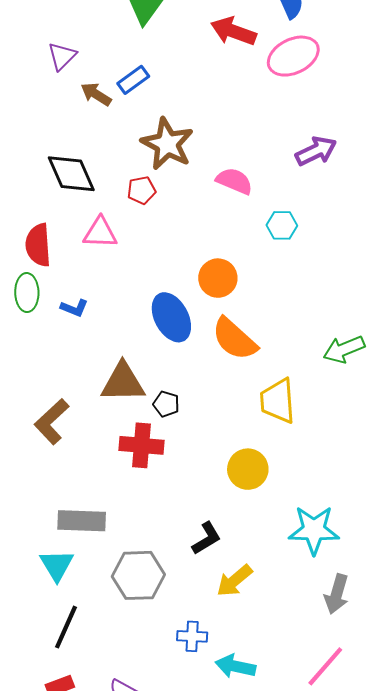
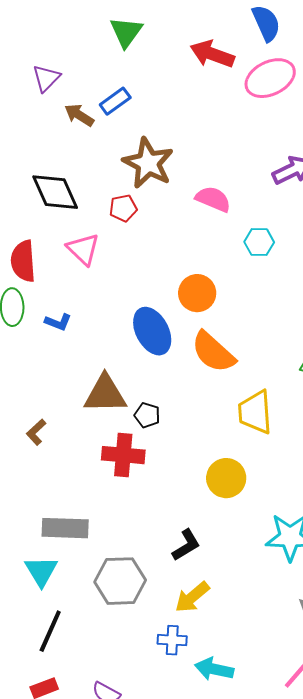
pink triangle: (100, 233) -> (83, 249), turned 42
brown L-shape: (52, 422) -> (36, 432), size x0.6
yellow arrow: (234, 581) -> (192, 597), moved

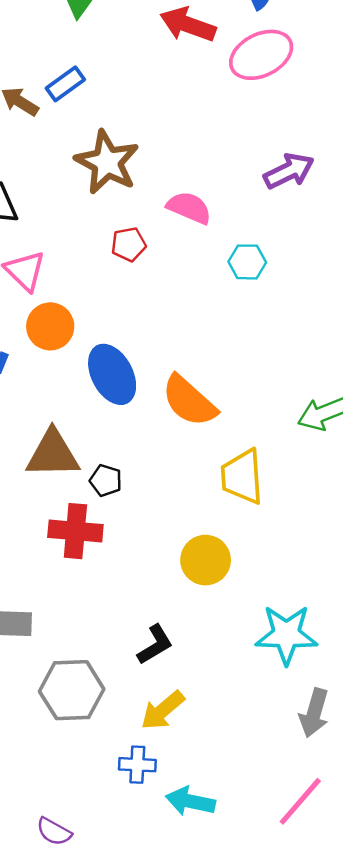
red pentagon: (123, 208) -> (129, 244), moved
orange circle: (197, 293) -> (50, 326), moved

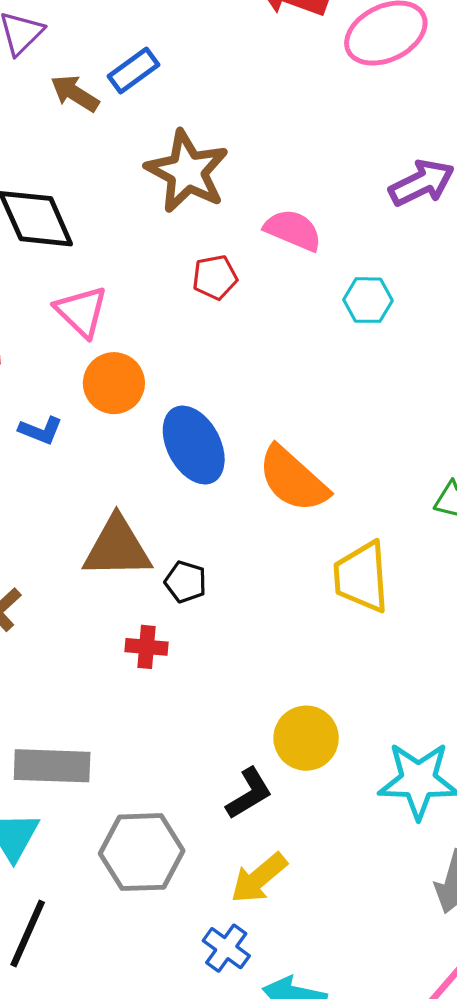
red cross: (75, 531) -> (146, 647), size x0.6
yellow circle: (206, 560) -> (306, 738), moved
blue cross: (137, 765) -> (226, 948), turned 33

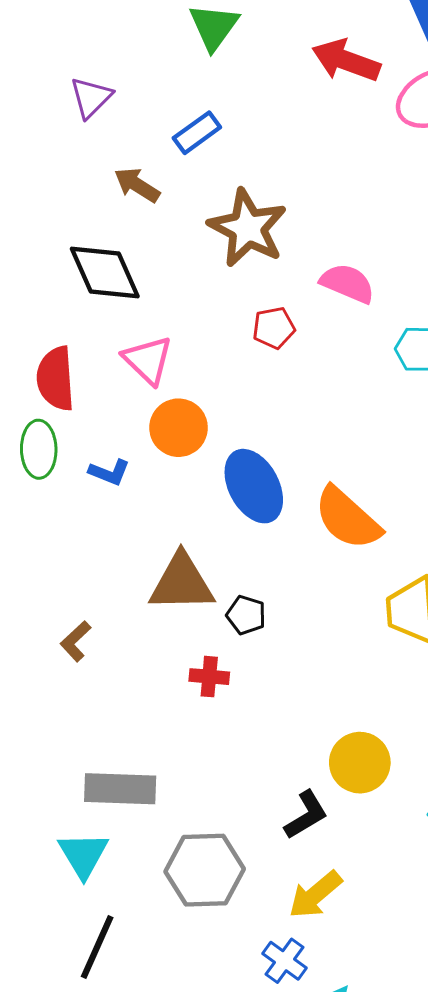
brown arrow: (75, 93) -> (137, 185), moved

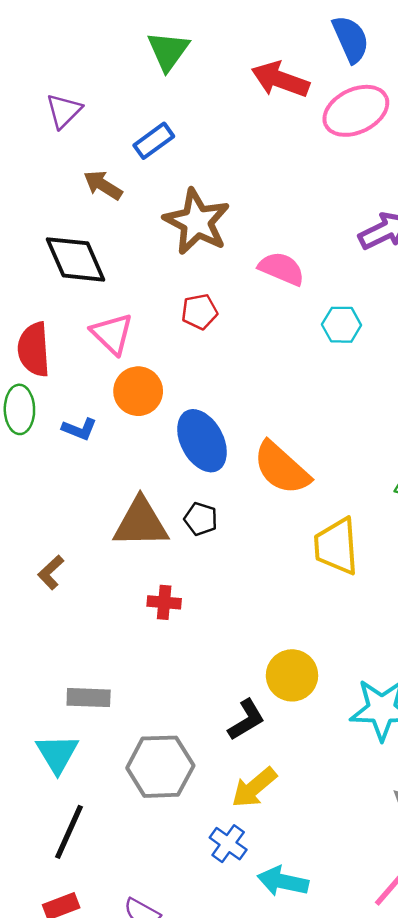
red pentagon: (274, 328) -> (199, 312), moved
black pentagon: (246, 615) -> (201, 519), moved
gray rectangle: (120, 789) -> (89, 698), size x0.7

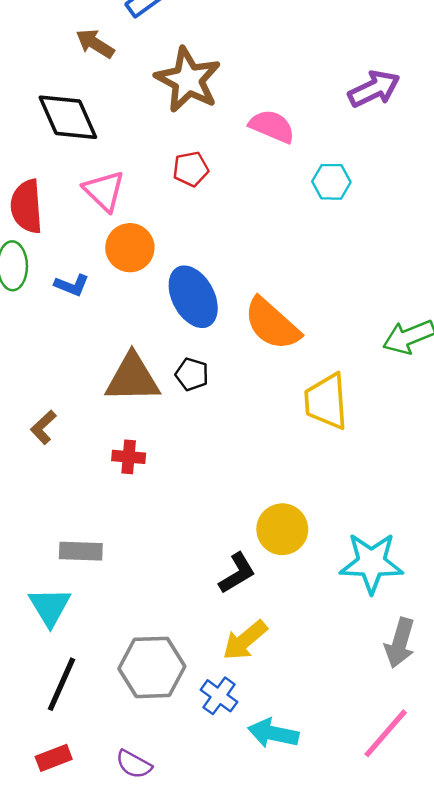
red cross: (164, 602) -> (129, 457), moved
gray hexagon: (160, 767) -> (152, 667), moved

